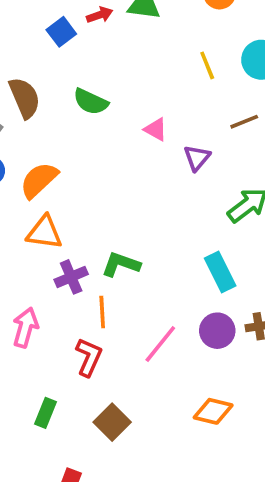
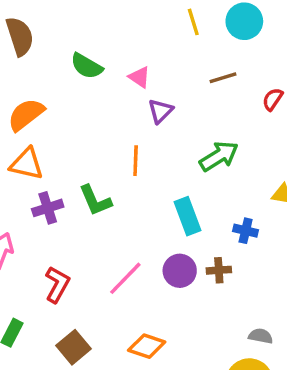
green semicircle: (91, 102) -> (87, 66), moved
purple triangle: (197, 158) -> (160, 111), moved
green L-shape: (121, 264) -> (95, 200), turned -138
orange line: (102, 312) -> (136, 161), moved
orange diamond: (213, 411) -> (147, 346), moved

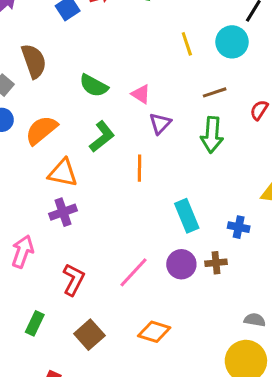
green arrow: (219, 156) -> (212, 135), moved, turned 128
orange triangle: (27, 164) -> (63, 173), moved
green L-shape: (95, 200) -> (102, 137), moved, turned -104

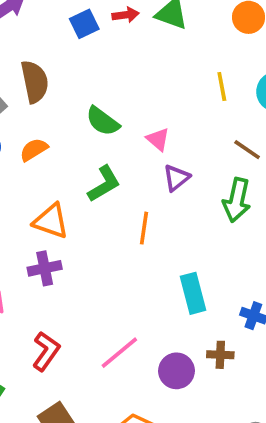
brown line: (215, 92) -> (247, 150), turned 45
orange semicircle: (41, 130) -> (34, 150), moved, size x0.7
purple circle: (181, 264) -> (176, 371), moved

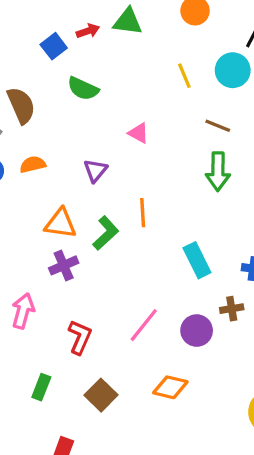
green semicircle: (103, 121) -> (83, 89), moved
orange semicircle: (34, 150) -> (33, 164), turned 30
purple triangle: (176, 178) -> (95, 170), moved
green L-shape: (104, 184) -> (106, 233), moved

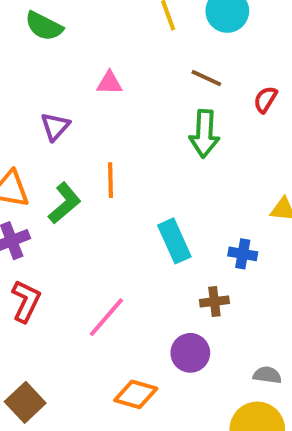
pink triangle: (139, 133) -> (109, 83), turned -30
purple circle: (197, 331) -> (190, 353), moved
red L-shape: (80, 337) -> (26, 301), moved
brown square: (101, 395) -> (25, 402), moved

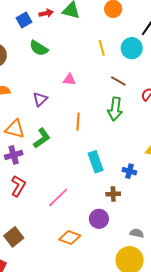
orange line: (110, 180) -> (78, 122), moved

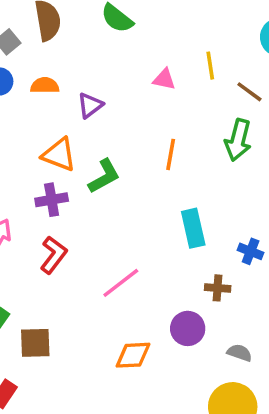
yellow line: (102, 48) -> (210, 66), moved
purple triangle: (40, 99) -> (90, 105), moved
gray semicircle: (137, 233) -> (240, 353), moved
brown square: (14, 237) -> (35, 343), turned 30
orange diamond: (70, 238) -> (133, 355), turned -30

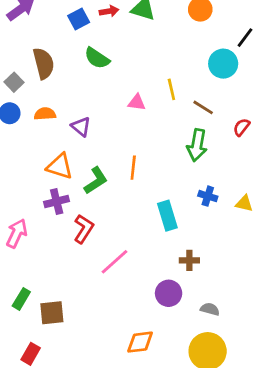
purple triangle: (90, 105) -> (81, 127), turned -40
orange line: (171, 154) -> (133, 168), moved
blue cross: (251, 251) -> (208, 196), moved
red L-shape: (53, 255) -> (84, 229), moved
orange diamond: (133, 355) -> (140, 342), moved

